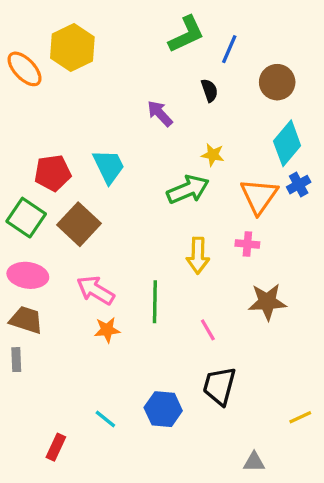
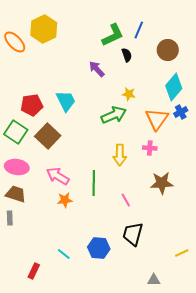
green L-shape: (186, 34) -> (113, 35), moved

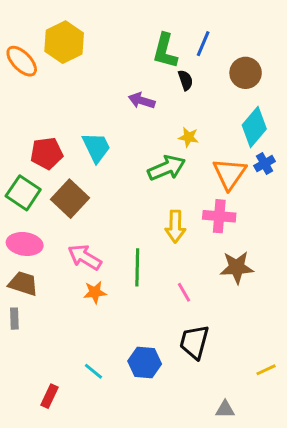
green L-shape: (113, 35) -> (165, 51), turned 130
purple arrow: (97, 69) -> (142, 101), turned -30
pink cross: (150, 148) -> (219, 216), size x1.5

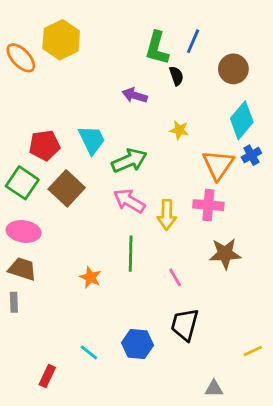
green arrow: (167, 168) -> (129, 161), moved
pink arrow: (85, 257) -> (129, 201), moved
orange star: (95, 292) -> (90, 277), turned 30

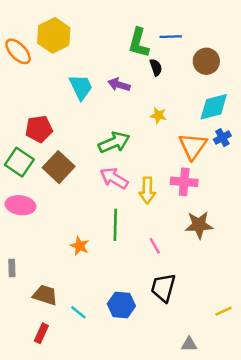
blue line: (193, 41) -> (171, 37), turned 65
cyan diamond: (242, 120) -> (214, 107), turned 36
cyan trapezoid: (92, 140) -> (81, 87), moved
brown trapezoid: (22, 269) -> (45, 295), moved

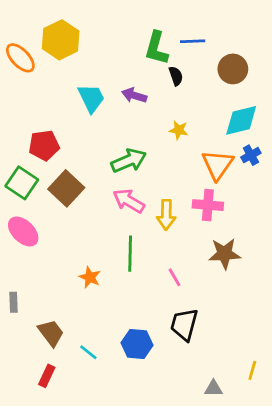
pink ellipse: (20, 205) -> (23, 231), turned 36
brown trapezoid: (45, 295) -> (51, 333), turned 35
yellow line: (224, 311) -> (252, 370), moved, turned -49

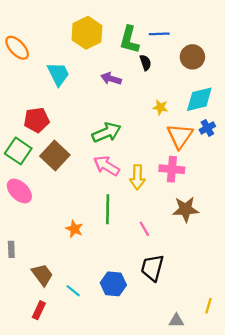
yellow hexagon: (61, 40) -> (87, 33), moved
cyan trapezoid: (91, 98) -> (58, 74), moved
yellow star: (179, 130) -> (160, 107), moved

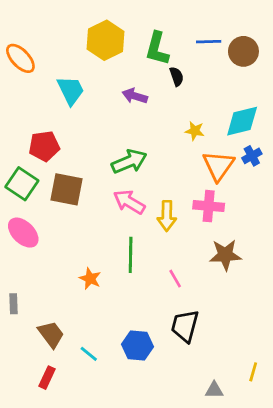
blue line: (159, 34) -> (209, 42), moved
brown circle: (192, 57) -> (243, 51), moved
brown square: (55, 155) -> (66, 189), turned -32

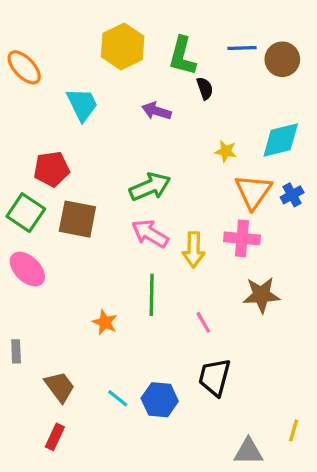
blue cross: (252, 156) -> (292, 195), moved
cyan line: (89, 354) -> (118, 398), moved
gray triangle: (214, 390) -> (248, 451), size x1.4

